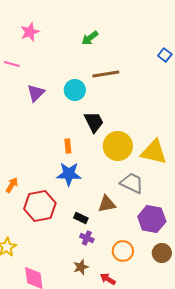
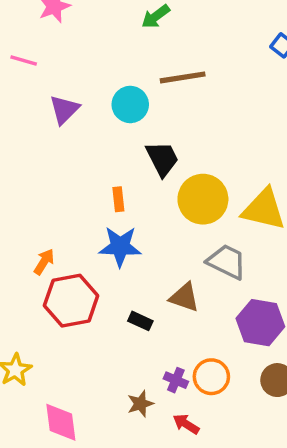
orange arrow: (12, 185) -> (44, 262), moved
brown triangle: (107, 204) -> (184, 297), turned 30
purple cross: (87, 238) -> (176, 380), moved

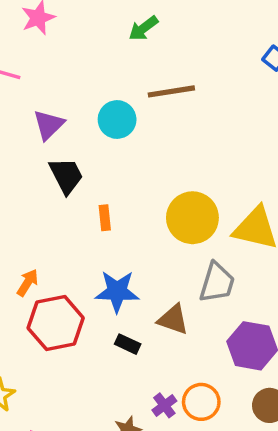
black trapezoid: (162, 159) -> (66, 176), moved
blue star: (120, 247) -> (117, 291), moved
gray trapezoid: (227, 262) -> (217, 283), turned 81
purple cross: (176, 380) -> (164, 405), turned 30

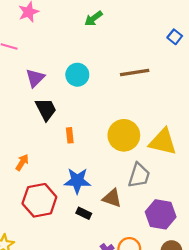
brown line: (171, 91) -> (135, 73), moved
orange arrow: (28, 283) -> (22, 162), moved

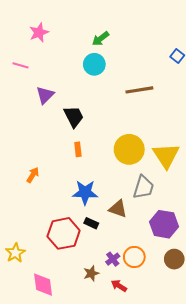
cyan circle: (77, 75) -> (94, 64), moved
black trapezoid: (46, 109) -> (74, 117), moved
yellow triangle: (163, 142) -> (166, 156), turned 44
red hexagon: (39, 200) -> (64, 233), moved

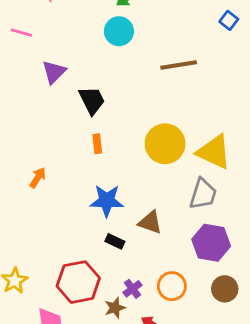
yellow triangle: (166, 156) -> (214, 152), turned -32
gray trapezoid: (144, 187) -> (203, 194), moved
red hexagon: (64, 233) -> (78, 282), moved
purple cross: (113, 259) -> (133, 289), moved

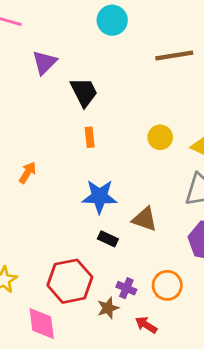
yellow circle: (165, 144) -> (160, 137), size x0.6
purple cross: (133, 289) -> (126, 288), turned -30

